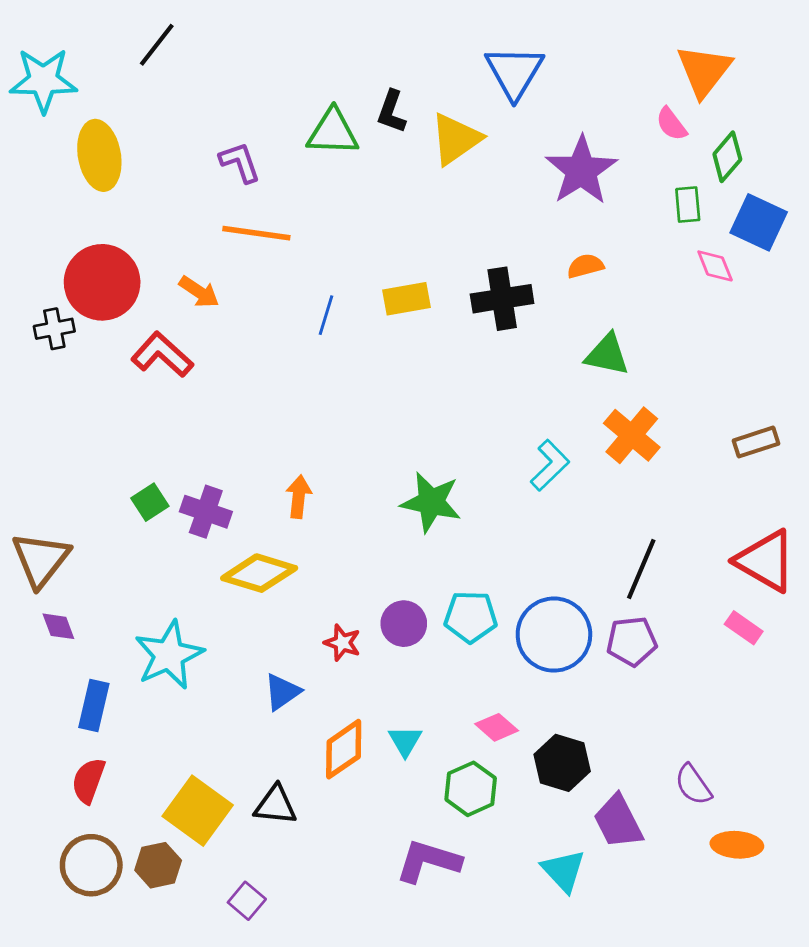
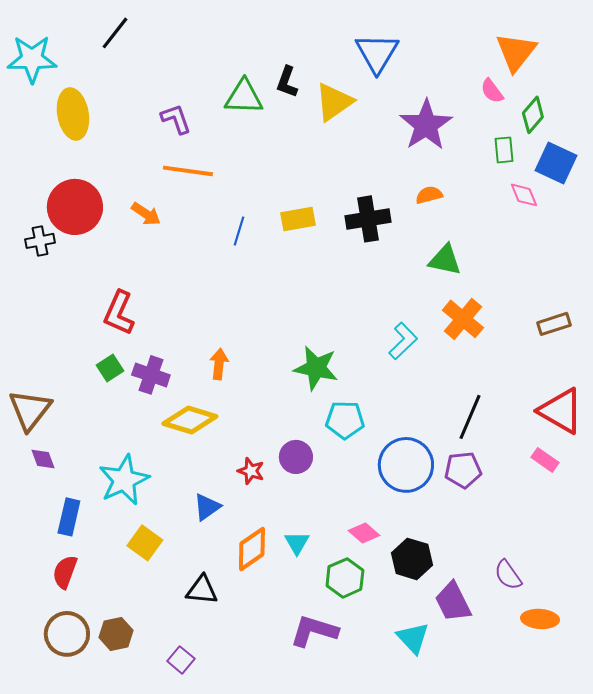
red L-shape: (162, 355) -> (119, 313), moved, turned -108
cyan pentagon: (471, 617) -> (345, 420), moved
yellow square: (198, 811) -> (145, 543), moved, size x0.7

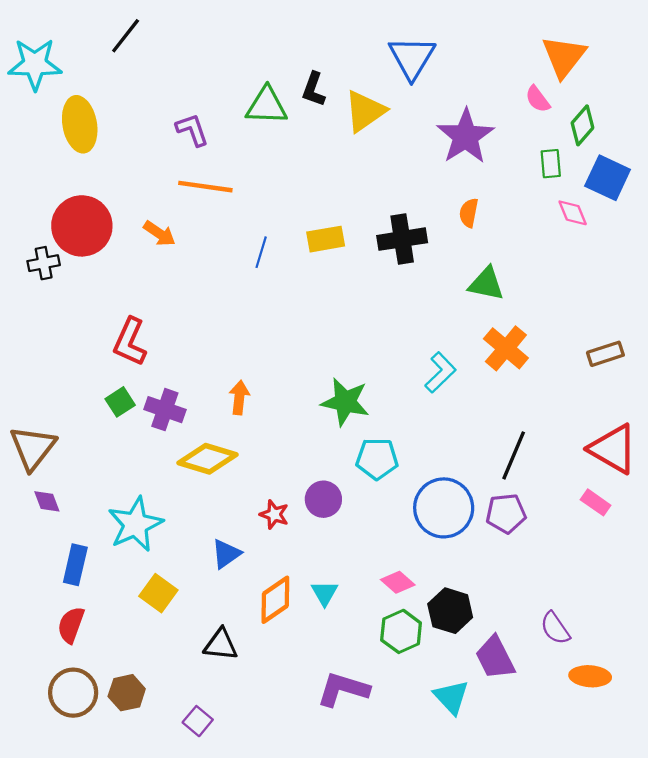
orange semicircle: (429, 195) -> (469, 213), turned -64
green hexagon: (345, 578) -> (401, 631), moved

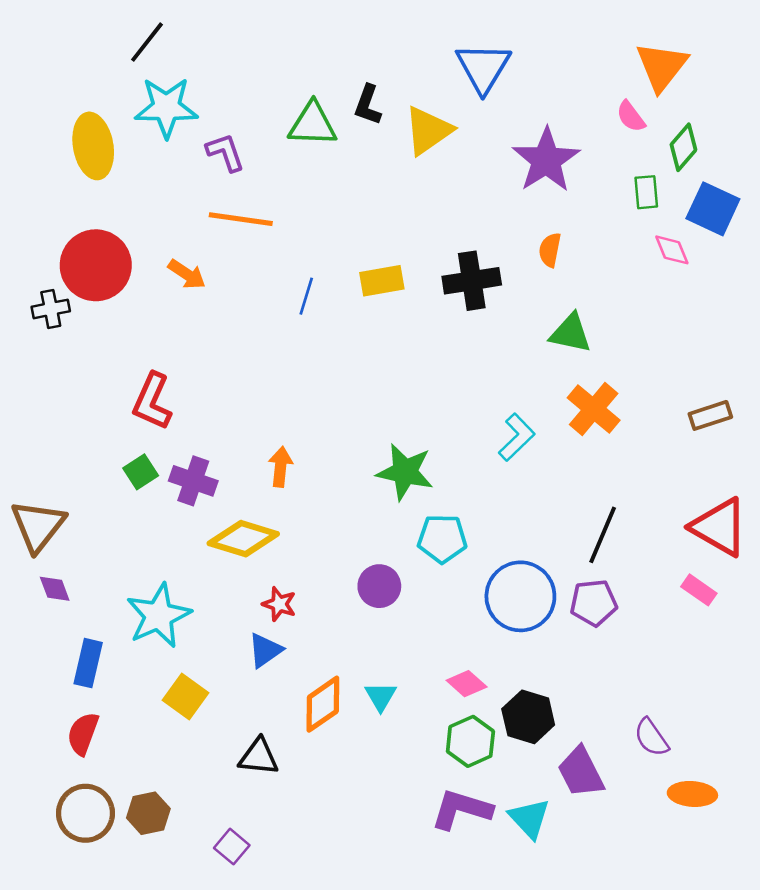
cyan star: (35, 64) -> (166, 107), moved
red star: (274, 514) -> (279, 604), moved
purple L-shape: (343, 689) -> (461, 809), moved

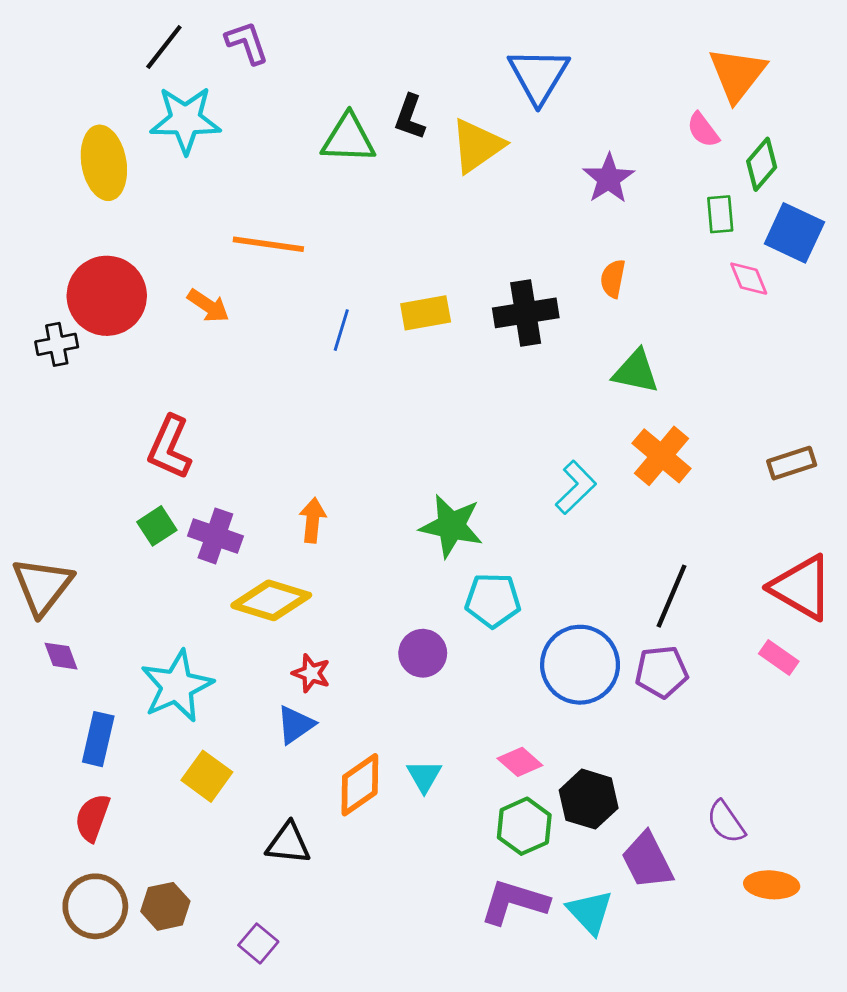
purple L-shape: (225, 152) -> (247, 43), moved
purple star: (546, 160) -> (609, 179), size x0.7

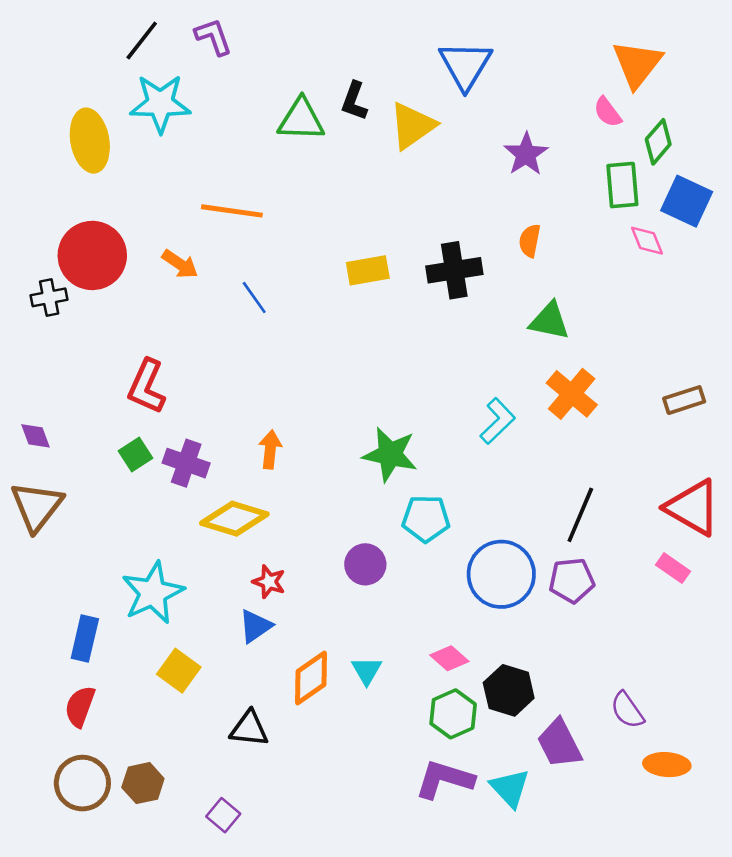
green rectangle: (720, 214) -> (622, 185), size x1.4
blue line: (341, 330) -> (254, 297), moved, turned -52
purple diamond: (61, 656) -> (35, 436), moved

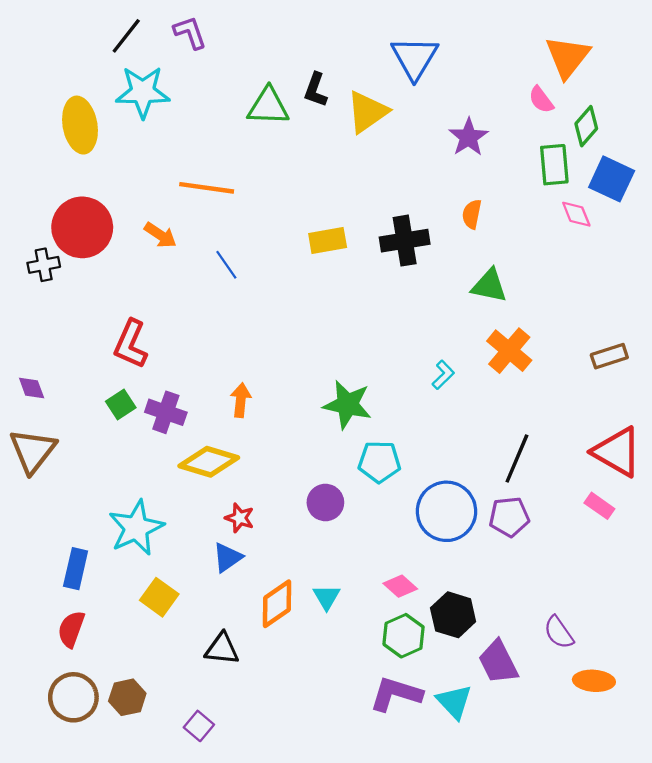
cyan L-shape: (498, 421) -> (443, 375), size x0.7

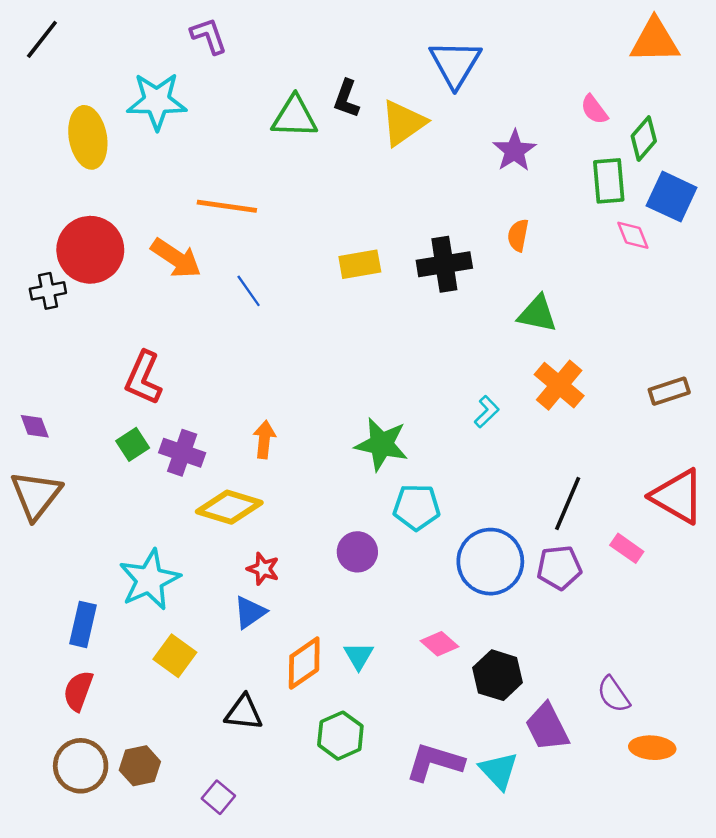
black line: (126, 36) -> (42, 39), moved
orange triangle: (568, 57) -> (655, 41), moved, turned 51
orange arrow: (160, 235) -> (176, 258), size x1.4
pink rectangle: (599, 506) -> (627, 548), moved
green hexagon: (404, 636) -> (340, 736), moved

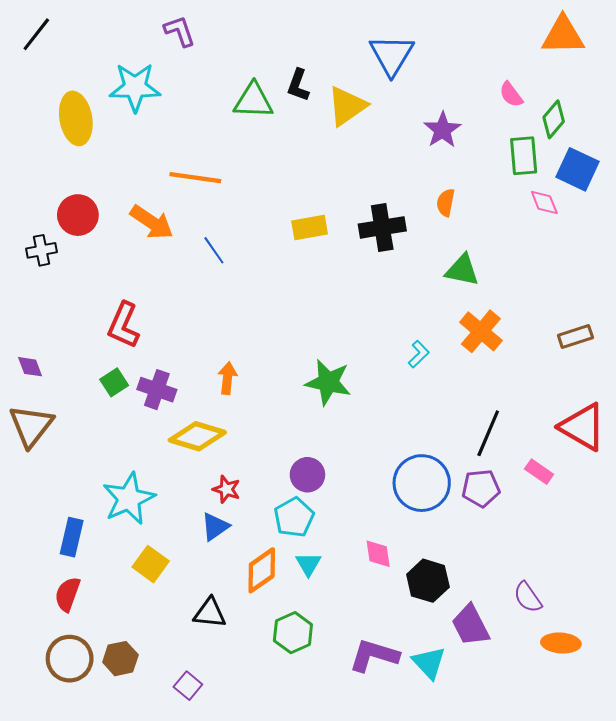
red circle: (90, 250) -> (78, 215), size x0.7
cyan pentagon: (417, 507) -> (294, 517), moved, turned -30
pink diamond: (440, 644) -> (378, 554), turned 40

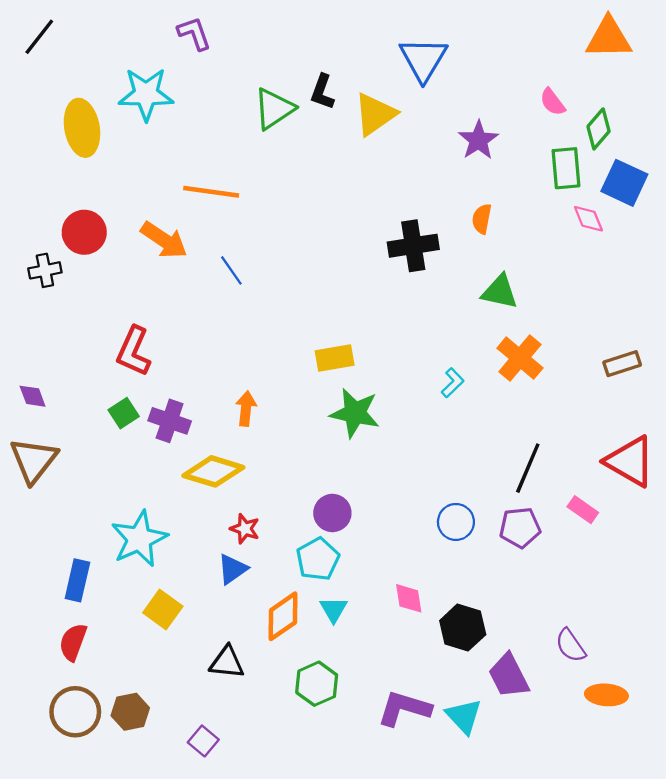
green triangle: (253, 101) -> (274, 109), turned -36
yellow rectangle: (310, 227) -> (335, 358), moved
blue circle: (422, 483) -> (456, 522), size x0.6

